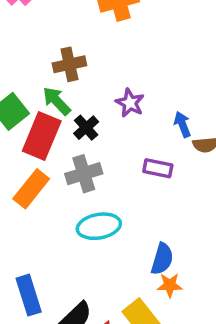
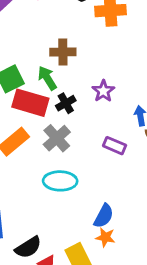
red rectangle: (42, 136) -> (30, 103), turned 72
gray cross: (84, 174) -> (57, 138), turned -36

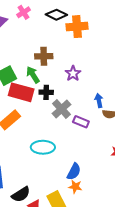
purple star: (103, 91) -> (73, 73), moved
black cross: (66, 103) -> (46, 92), turned 32
gray cross: (57, 138) -> (61, 109), moved

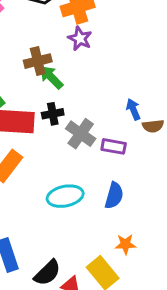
purple star: (73, 73) -> (80, 39), moved
green arrow: (33, 75) -> (51, 77), moved
blue semicircle: (74, 172) -> (114, 196), moved

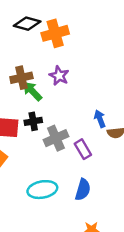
purple star: (80, 39) -> (59, 76), moved
gray cross: (81, 134) -> (56, 138), turned 30
purple rectangle: (114, 146) -> (83, 149), turned 48

